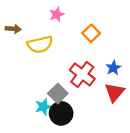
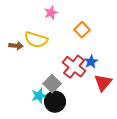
brown arrow: (13, 29) -> (16, 46), moved
yellow semicircle: (40, 44) -> (36, 40), turned 30
blue star: (113, 68) -> (91, 62), moved

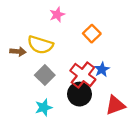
red triangle: (103, 83) -> (115, 105), moved, turned 30
gray square: (52, 84) -> (45, 75), moved
black circle: (55, 102) -> (79, 94), moved

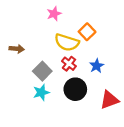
yellow semicircle: (40, 45) -> (67, 42), moved
red cross: (83, 75) -> (69, 64), moved, size x0.6
cyan star: (44, 107) -> (41, 92), moved

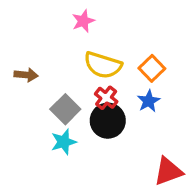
orange square: (87, 32) -> (152, 68), moved
black circle: (75, 89) -> (108, 121), moved
red triangle: (109, 100) -> (168, 171), moved

